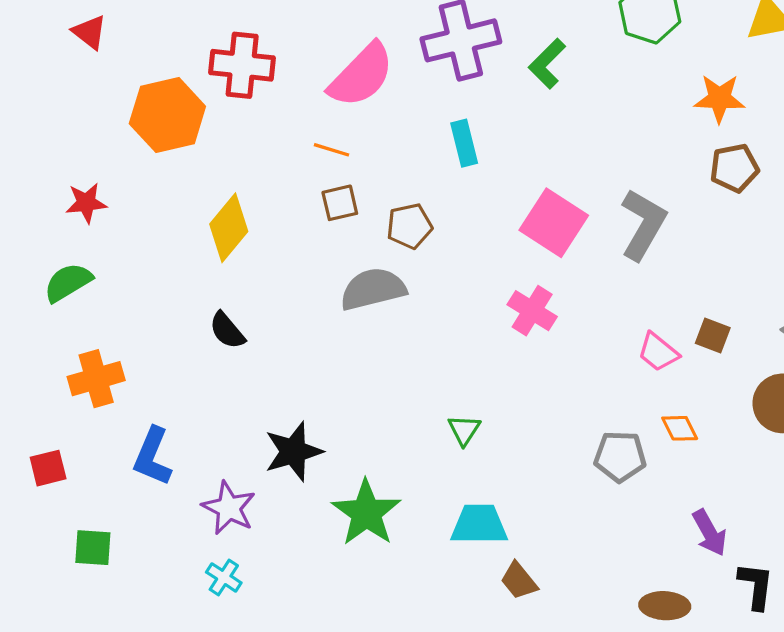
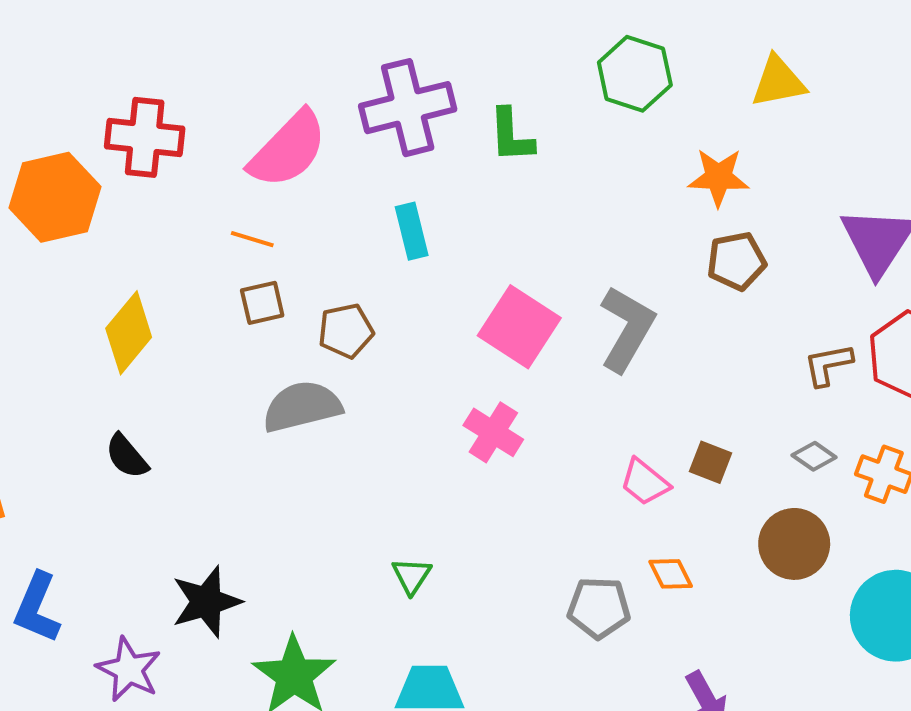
green L-shape: (547, 64) -> (511, 135), turned -48

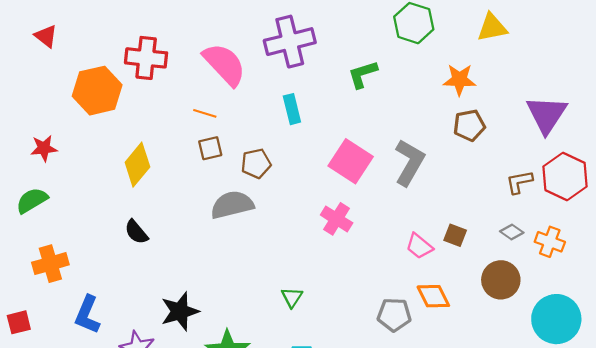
green L-shape: (511, 135) -> (363, 74), moved, turned 76
pink semicircle: (288, 149) -> (224, 64), turned -87
orange diamond: (671, 574) -> (433, 296), size x1.4

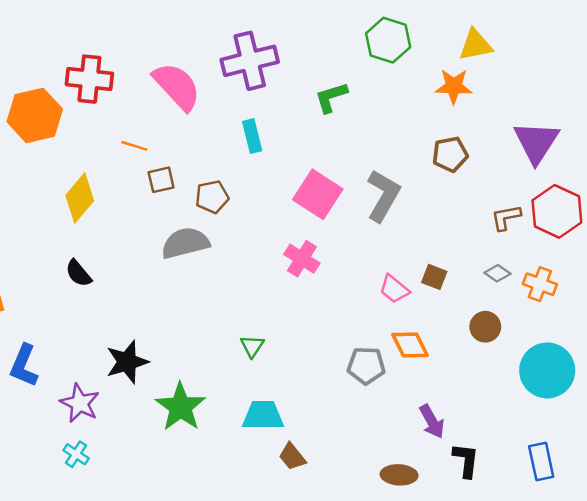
orange star: (459, 80) -> (454, 86), moved
orange line: (205, 113) -> (134, 146), moved
brown circle: (501, 280) -> (485, 327), size x0.7

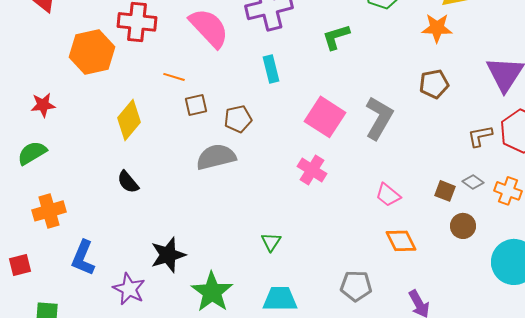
brown square: (434, 277) -> (445, 191), moved
gray pentagon: (366, 366) -> (356, 286), moved

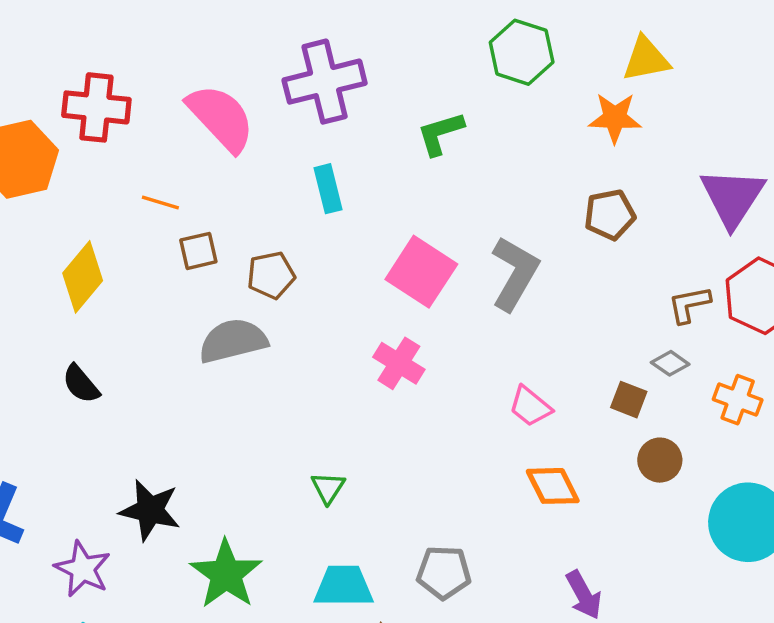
gray diamond: (473, 182) -> (670, 363), moved
black star: (168, 255) -> (150, 510), turned 30
gray pentagon: (356, 286) -> (444, 572), moved

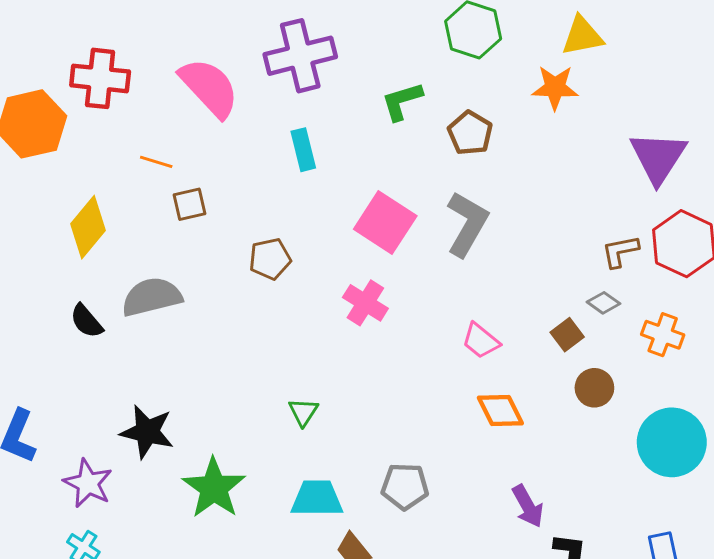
brown pentagon: (610, 215) -> (470, 133), moved, turned -30
brown pentagon: (271, 275) -> (270, 259), moved
gray semicircle: (233, 341) -> (152, 297), moved
brown square: (629, 400) -> (567, 335), turned 32

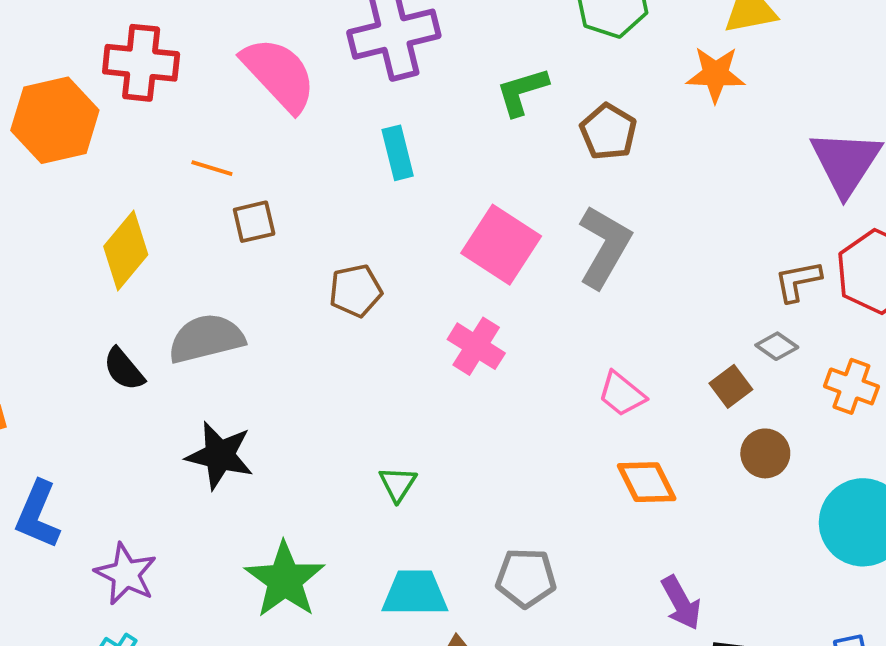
black star: (147, 432) -> (220, 455), moved

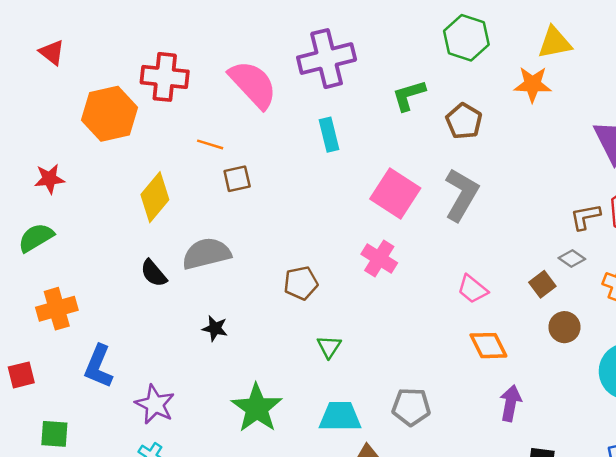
brown pentagon: (356, 291) -> (301, 283), moved
black star: (220, 455) -> (215, 328), size x0.6
purple arrow: (681, 603) -> (511, 403), moved, turned -140

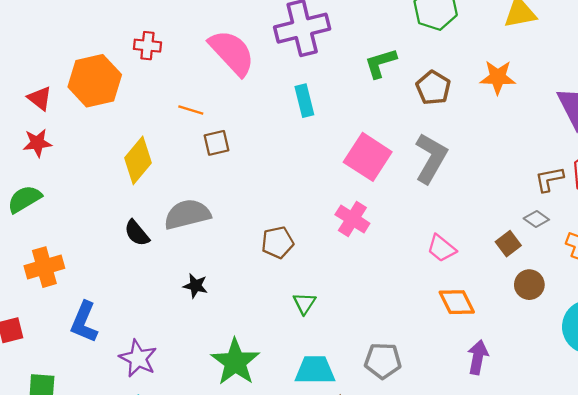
red triangle: (52, 52) -> (40, 98), moved
red cross: (165, 77) -> (147, 46), size x0.6
orange star: (533, 84) -> (498, 77), moved

